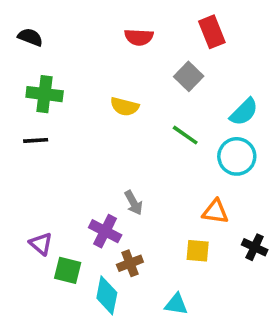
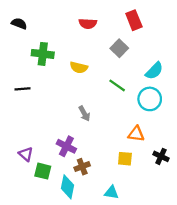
green cross: (45, 94) -> (43, 54), moved
gray arrow: (134, 203) -> (84, 114), moved

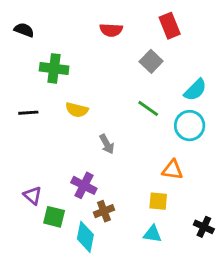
yellow semicircle: (79, 67) -> (77, 110), moved
black cross: (161, 156) -> (204, 227), moved
cyan triangle: (111, 192) -> (152, 234), moved

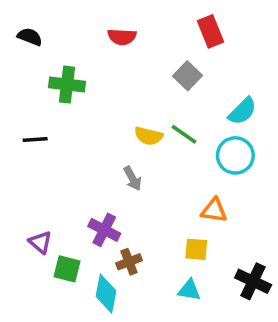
red semicircle: (111, 30) -> (122, 37), moved
yellow semicircle: (77, 110) -> (148, 136), moved
black cross: (204, 227) -> (253, 281), size x1.4

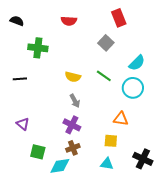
yellow semicircle: (148, 136) -> (73, 77), moved
purple cross: (104, 230) -> (72, 125), moved
purple triangle: (40, 242) -> (23, 124), moved
cyan diamond: (106, 294) -> (60, 166), turned 70

